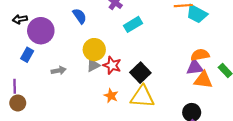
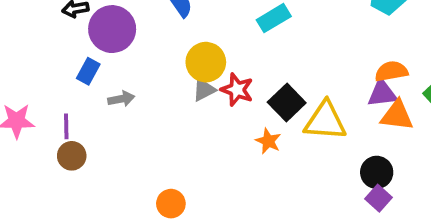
gray arrow: (59, 71) -> (121, 99), moved
orange star: (111, 96) -> (268, 141), moved
yellow triangle: (142, 97) -> (325, 121), moved

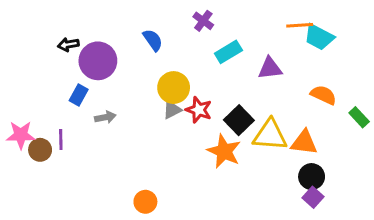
orange semicircle: (391, 71) -> (323, 95), turned 35
purple triangle: (382, 93) -> (270, 68), moved
orange triangle: (397, 115) -> (304, 142), moved
orange star: (268, 141) -> (224, 151), size x1.6
brown circle: (72, 156) -> (40, 150), moved

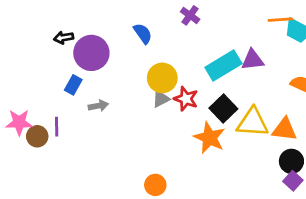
cyan rectangle: (228, 52) -> (223, 65), moved, size x1.4
orange circle: (145, 202) -> (155, 185), moved

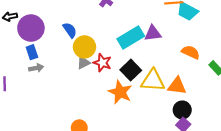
blue semicircle: (143, 33) -> (70, 30), moved
blue rectangle: (73, 85) -> (32, 52), moved, turned -48

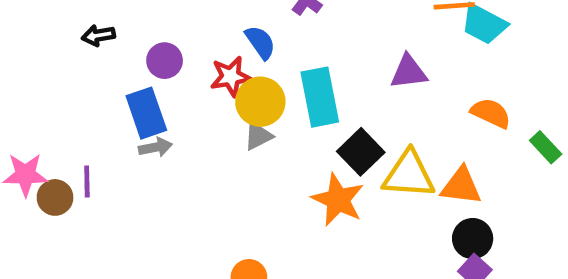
purple circle: (31, 28) -> (165, 61), moved, size x0.6
blue semicircle: (70, 30) -> (260, 42), moved
cyan rectangle: (131, 37) -> (320, 97), moved, turned -70
blue rectangle: (32, 52) -> (146, 113), size x1.5
red star: (102, 63) -> (231, 77), moved, turned -30

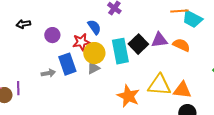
blue rectangle: (146, 113) -> (67, 64), moved
orange semicircle: (491, 113) -> (181, 45), moved
black square: (361, 152) -> (138, 44), moved

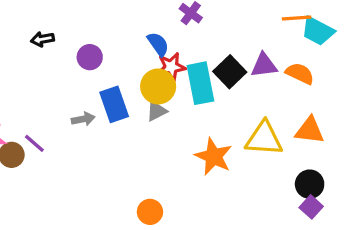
red star: (81, 42) -> (171, 67), moved
purple line: (18, 88) -> (34, 143), turned -48
orange triangle: (182, 90) -> (310, 130), moved

